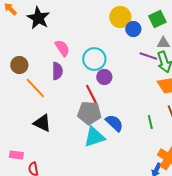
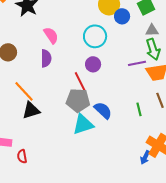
purple line: (148, 56) -> (137, 63), moved, turned -30
cyan circle: (94, 59) -> (95, 36), moved
orange line: (35, 88) -> (24, 91), moved
black triangle: (42, 123) -> (31, 110), turned -42

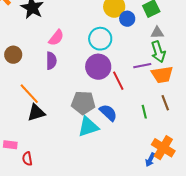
pink semicircle: (51, 35) -> (56, 38), turned 72
purple circle: (93, 64) -> (98, 67), size x1.6
red line: (80, 81) -> (118, 81), moved

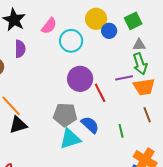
pink semicircle: (56, 38) -> (49, 26), moved
cyan circle: (100, 39) -> (71, 41), moved
purple semicircle: (51, 61) -> (20, 49), moved
green line: (144, 112) -> (121, 131), moved

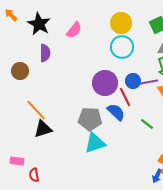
blue circle: (109, 31) -> (133, 81), moved
cyan circle: (71, 41) -> (122, 47), moved
blue semicircle: (90, 125) -> (116, 112), moved
green line: (121, 131) -> (147, 124), moved, turned -40

